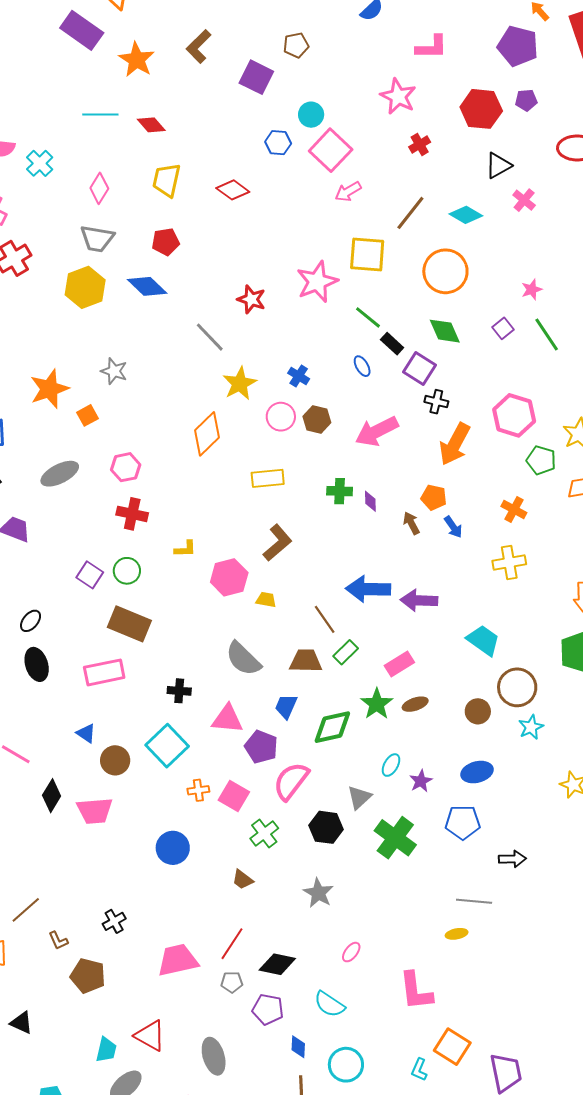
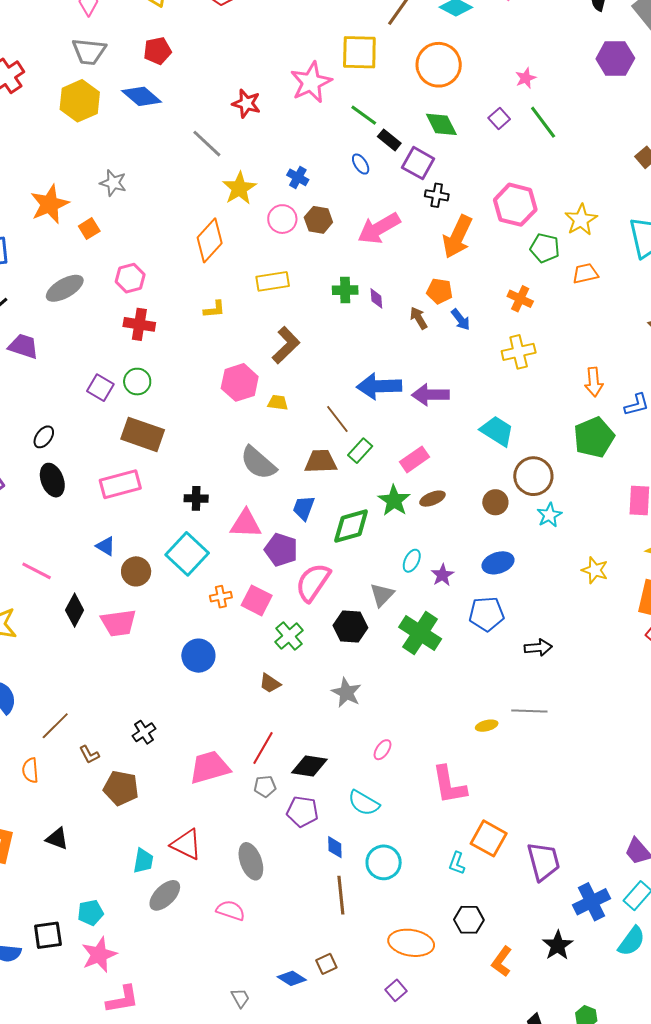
yellow L-shape: (185, 549) -> (214, 309), moved
gray line: (474, 901) -> (529, 711), moved

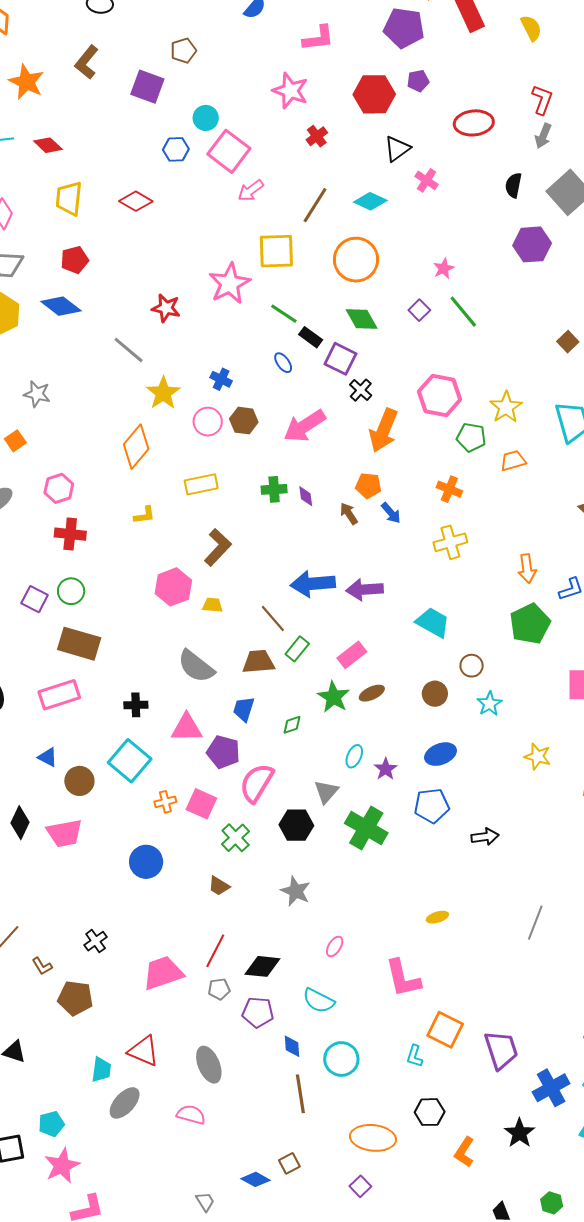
black cross: (437, 195) -> (361, 390), turned 35
brown circle: (533, 476) -> (472, 666), size x0.6
green diamond: (351, 526) -> (292, 725), size x0.5
gray line: (529, 711) -> (535, 923), moved, turned -68

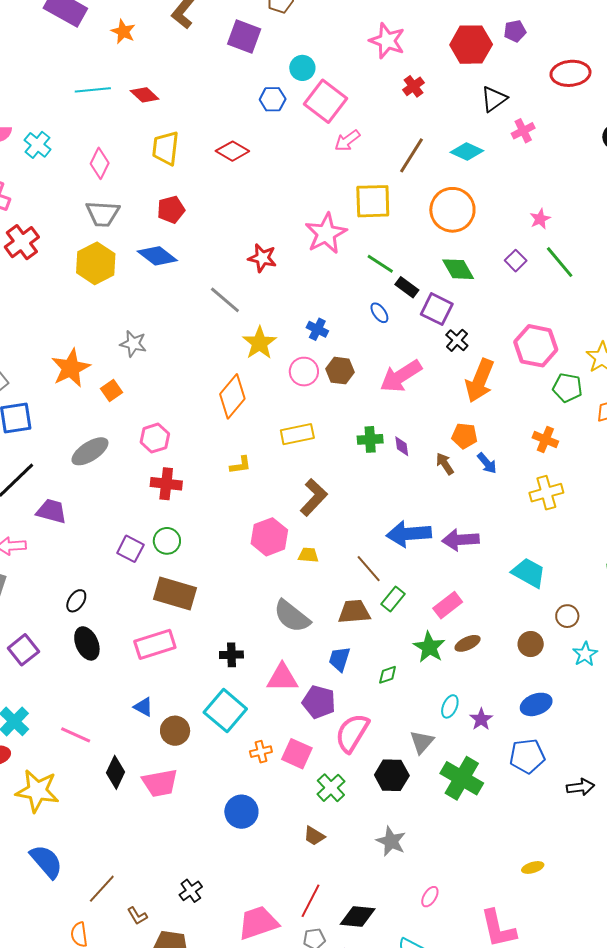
orange star: (26, 82) -> (123, 32), size x0.7
pink cross: (427, 180) -> (523, 131), turned 30

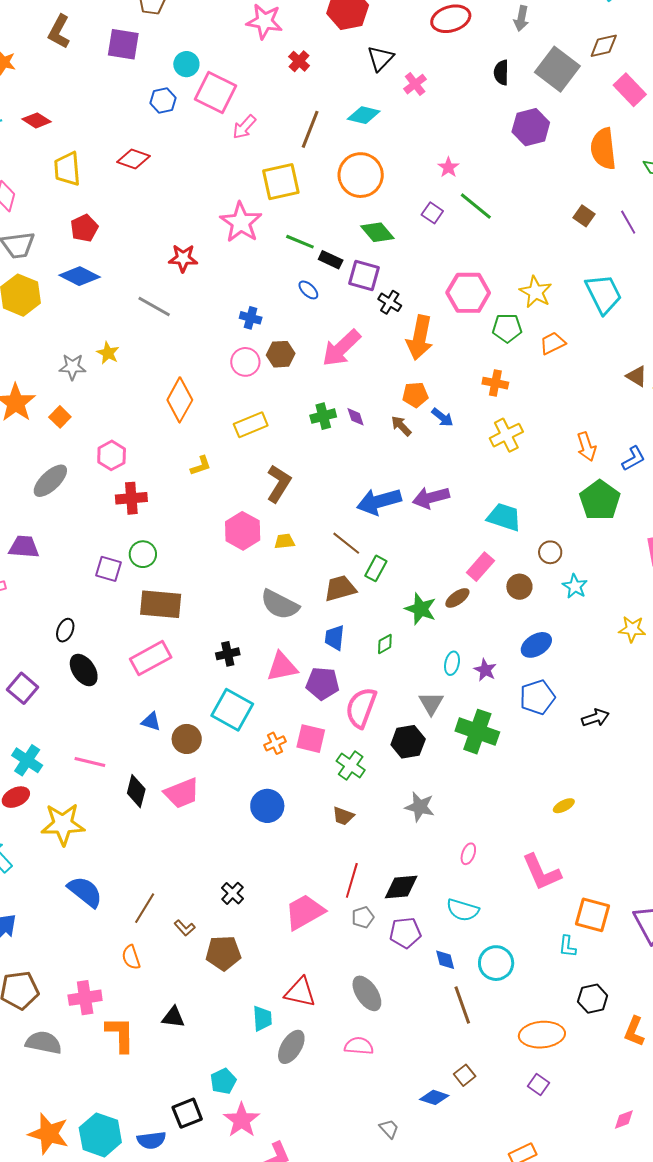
yellow star: (259, 343) -> (108, 353), moved, size x0.7
pink rectangle: (448, 605) -> (480, 567), moved

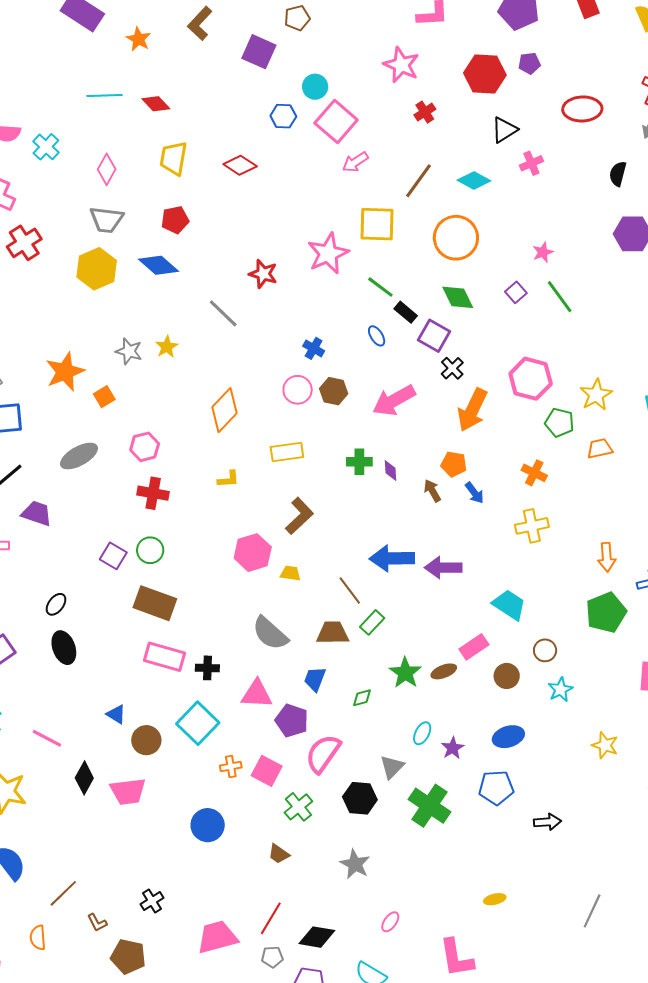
pink rectangle: (151, 658) -> (164, 657), moved, turned 30

